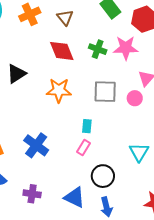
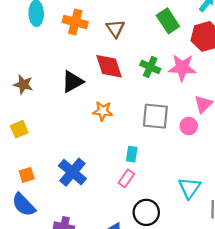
orange cross: (30, 14) -> (75, 22), turned 35
black triangle: (16, 74) -> (73, 82), moved
orange star: (59, 90) -> (103, 111), size x0.7

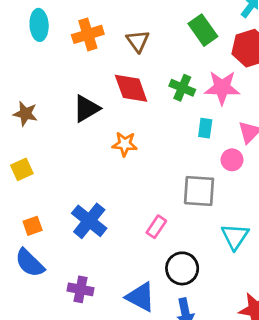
orange cross: (75, 22) -> (88, 34), turned -30
gray square: (155, 116) -> (199, 191), moved
cyan rectangle: (132, 154) -> (205, 128), moved

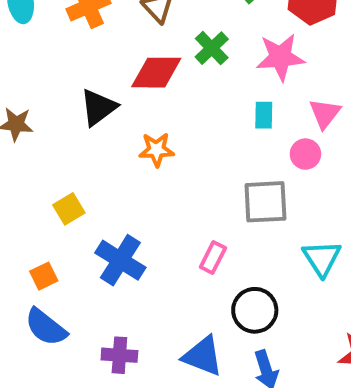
red diamond: (131, 88) -> (156, 73), turned -63
green cross: (182, 88) -> (212, 48), moved, turned 30
yellow square: (22, 169) -> (69, 209), moved

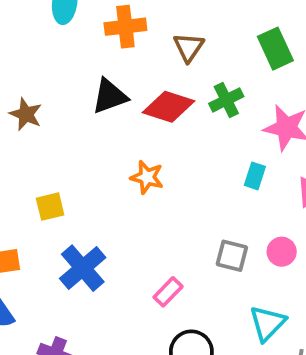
black triangle: (98, 107) -> (110, 96), moved
pink circle: (305, 154) -> (282, 252), moved
gray square: (265, 202) -> (232, 256), size x0.7

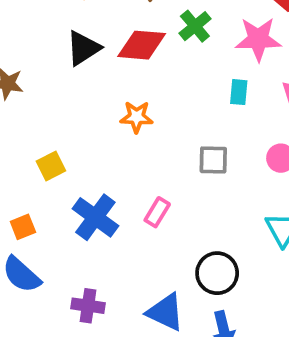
gray square: (232, 256) -> (213, 160), moved
pink rectangle: (168, 292) -> (157, 212), moved

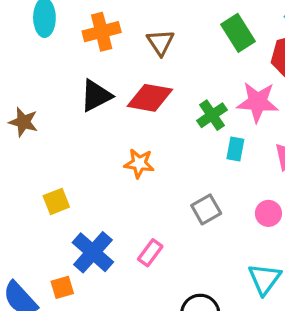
green cross: (195, 26) -> (212, 115), moved
gray square: (213, 160) -> (206, 209), turned -36
orange square: (23, 227) -> (62, 287), moved

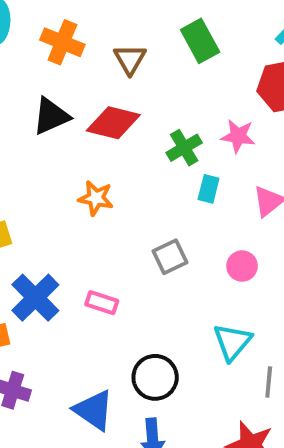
orange cross: (102, 32) -> (62, 42), turned 33
green rectangle: (238, 33) -> (200, 41), moved
pink star: (258, 102) -> (238, 136), size x0.7
pink rectangle: (150, 253) -> (102, 303), turned 68

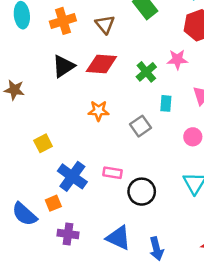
orange cross: (62, 42) -> (63, 21), turned -30
cyan rectangle: (209, 189) -> (166, 103), moved
gray square: (170, 257) -> (140, 126), moved
black circle: (155, 377) -> (142, 192), moved

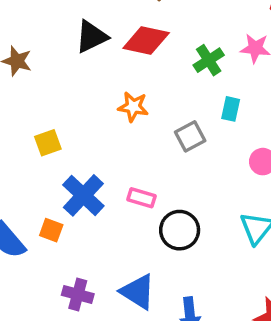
orange square: (53, 203) -> (51, 230), turned 35
purple cross: (68, 234) -> (78, 294), moved

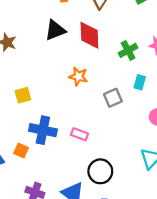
red diamond: (146, 41) -> (89, 35), turned 72
blue cross: (83, 195) -> (43, 130), turned -36
black circle: (180, 230) -> (100, 171), moved

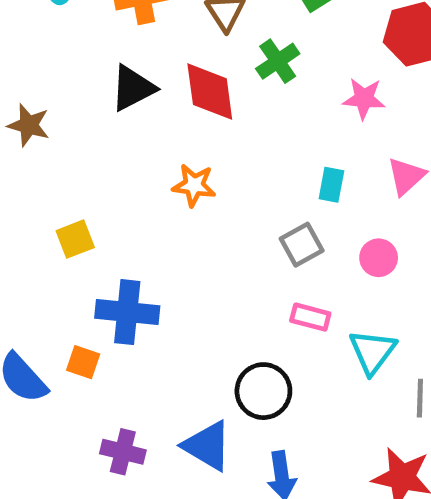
green cross: (128, 50) -> (278, 61), moved
gray square: (113, 98) -> (302, 245), moved
pink rectangle: (79, 134) -> (310, 317), moved

